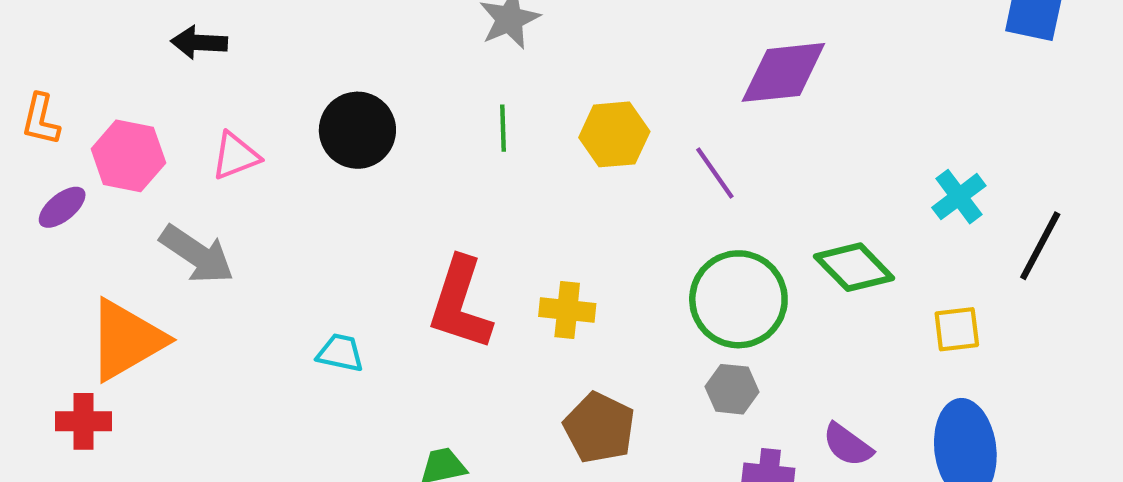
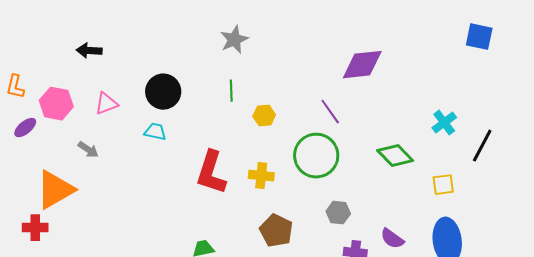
yellow hexagon: (614, 134) -> (264, 116), moved, size x0.7
gray arrow: (197, 254) -> (88, 150), size x0.6
green circle: (738, 299) -> (316, 156), moved
cyan trapezoid: (340, 353) -> (155, 132), moved

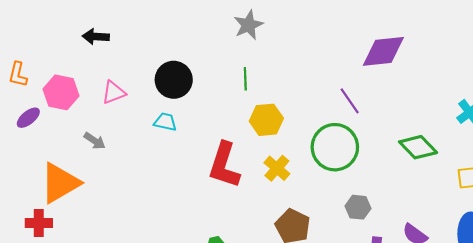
yellow hexagon: (264, 116) -> (266, 120), moved, size x1.4
yellow cross: (261, 176) -> (277, 168), turned 35

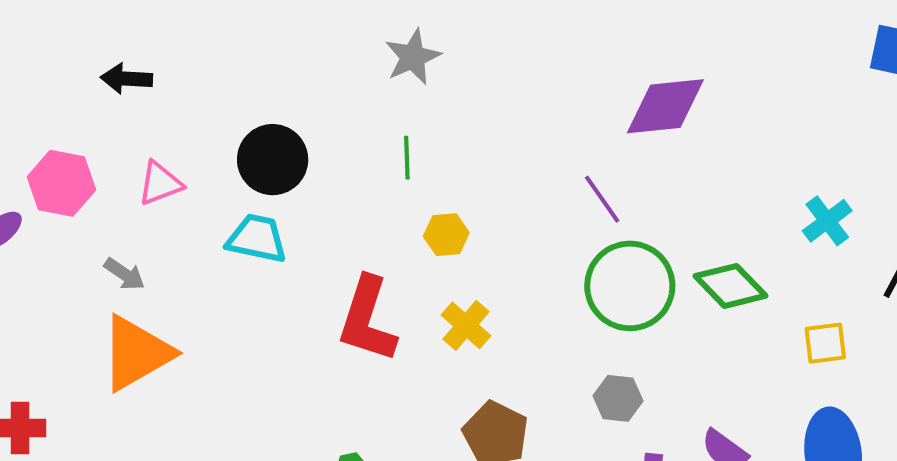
yellow hexagon: (266, 120) -> (446, 235), size x0.7
cyan trapezoid: (165, 122) -> (257, 239), size x1.4
green circle: (335, 147) -> (630, 286), moved
orange triangle: (60, 183) -> (136, 353), moved

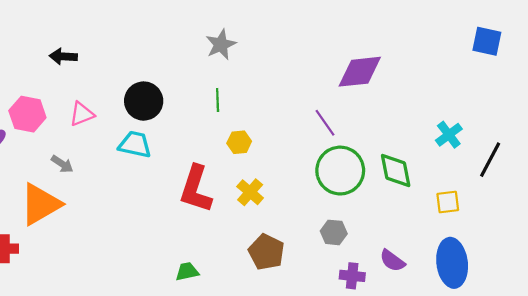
green diamond: (730, 286) -> (396, 171), turned 33
orange triangle: (136, 353) -> (40, 204), moved

